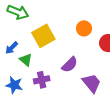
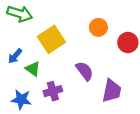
purple semicircle: (70, 65) -> (85, 71), turned -78
purple trapezoid: (92, 83) -> (112, 91), turned 55

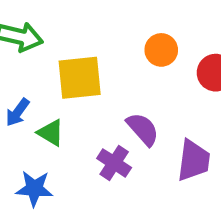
yellow square: (51, 39) -> (80, 78), turned 32
purple cross: (53, 91) -> (114, 163), moved, turned -36

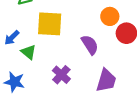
orange circle: (161, 50) -> (110, 16), moved
purple semicircle: (143, 129) -> (90, 45), moved

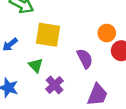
green triangle: (29, 52) -> (36, 65), moved

